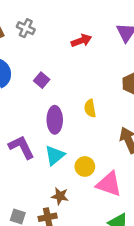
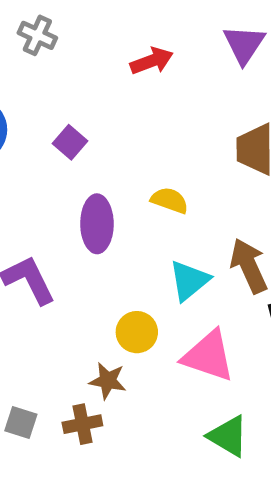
yellow semicircle: (90, 108) -> (170, 200), turned 120
cyan triangle: (55, 155) -> (189, 280), moved
yellow circle: (85, 166) -> (137, 332), moved

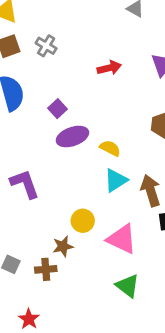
purple ellipse: (97, 224) -> (72, 137), moved, turned 64
cyan triangle: (189, 280) -> (116, 180), moved
brown star: (108, 381) -> (63, 246), turned -30

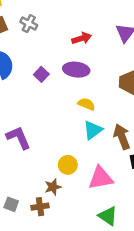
purple ellipse: (72, 137) -> (76, 70), moved, turned 30
pink triangle: (122, 239) -> (101, 178), turned -32

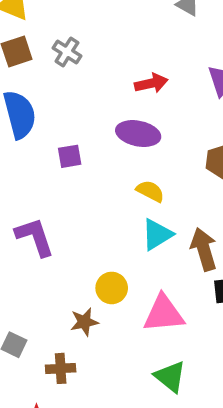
purple square: (41, 74) -> (70, 156), moved, turned 32
brown cross: (40, 207) -> (61, 368), moved

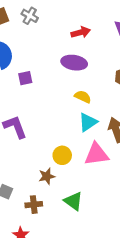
purple square: (70, 156) -> (25, 78), moved
pink triangle: (164, 314) -> (96, 154), moved
green triangle: (170, 377) -> (73, 201), moved

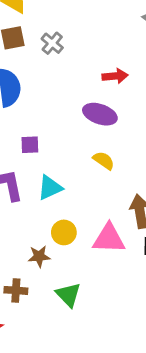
purple square: (25, 78) -> (30, 145), moved
cyan triangle: (88, 122) -> (50, 188), moved

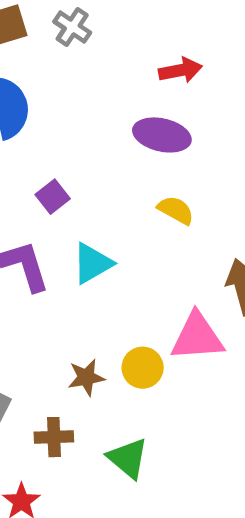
purple square: (30, 145) -> (53, 197), turned -30
yellow circle: (64, 232) -> (143, 368), moved
green triangle: (68, 295) -> (128, 458), moved

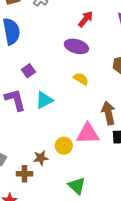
red arrow: (180, 70) -> (86, 19), turned -42
brown star: (86, 377) -> (41, 158), moved
green triangle: (128, 458) -> (77, 186), moved

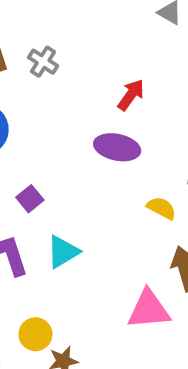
yellow semicircle: (81, 79) -> (161, 208), moved
yellow circle: (64, 146) -> (35, 334), moved

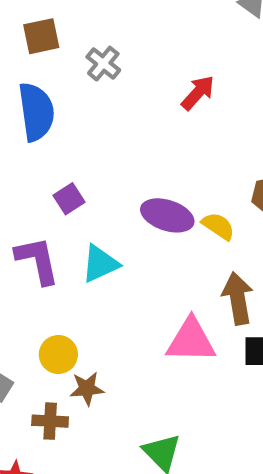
gray cross: (43, 62) -> (103, 64), moved
purple ellipse: (117, 147) -> (167, 215), moved

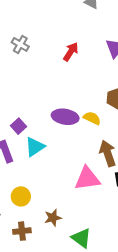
purple square: (69, 199) -> (18, 126), moved
brown star: (87, 389) -> (53, 218), moved

